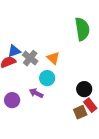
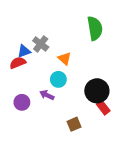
gray cross: (30, 58) -> (41, 44), moved
black circle: (84, 89) -> (97, 91), size x1.5
brown square: (80, 112) -> (74, 124), moved

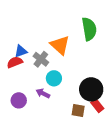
gray cross: (41, 44) -> (41, 59), moved
orange triangle: (65, 59) -> (60, 45), moved, size x1.5
brown square: (74, 124) -> (78, 110), moved, turned 32

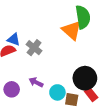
orange triangle: (60, 45) -> (72, 30), moved
blue triangle: (21, 51) -> (14, 39), turned 40
cyan circle: (54, 78) -> (57, 92), moved

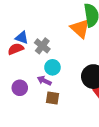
cyan circle: (57, 92) -> (52, 67), moved
brown square: (72, 100) -> (52, 98), moved

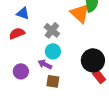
blue triangle: (22, 38) -> (23, 13), moved
gray cross: (42, 46) -> (52, 30), moved

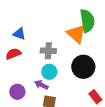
gray cross: (52, 30) -> (48, 51), turned -35
black circle: (93, 60) -> (83, 67), moved

